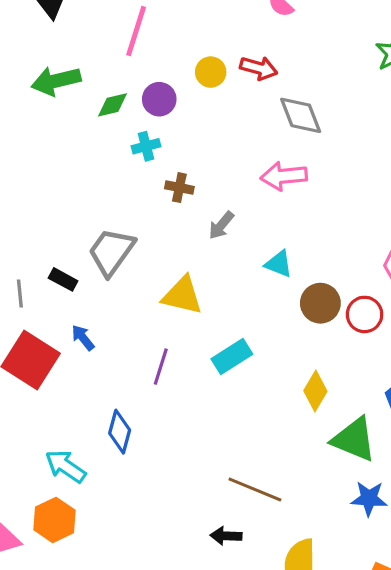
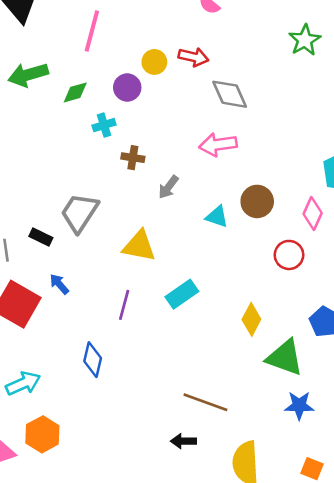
purple circle: (159, 99) -> (127, 88), moved
brown circle: (320, 303) -> (257, 201), moved
cyan arrow: (65, 466) -> (23, 383), moved, turned 124

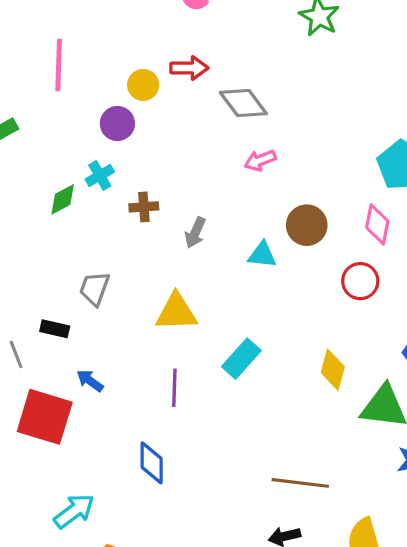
green diamond: (75, 92) -> (63, 199), moved
pink arrow: (218, 145) -> (260, 160), moved, size x0.7
gray trapezoid: (79, 213) -> (95, 289), size x0.7

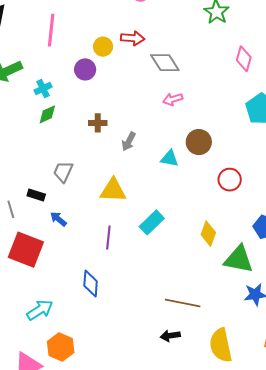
cyan cross: (100, 175) -> (43, 89), moved
pink diamond: (377, 224) -> (244, 59), moved
blue arrow: (90, 381) -> (58, 219), moved

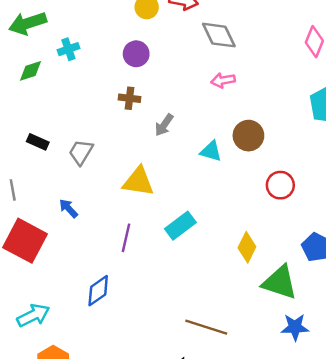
purple circle: (85, 69) -> (136, 54), moved
green diamond: (47, 114) -> (30, 71), moved
black rectangle: (36, 195) -> (38, 142), moved
blue diamond: (91, 283) -> (98, 291), turned 44

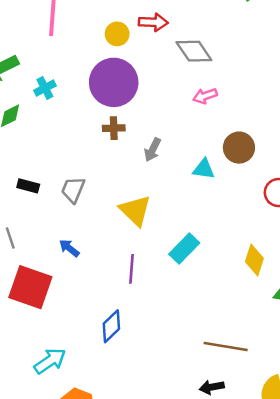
purple circle: (136, 54) -> (114, 82), size x1.8
yellow triangle: (138, 182) -> (135, 210), turned 44

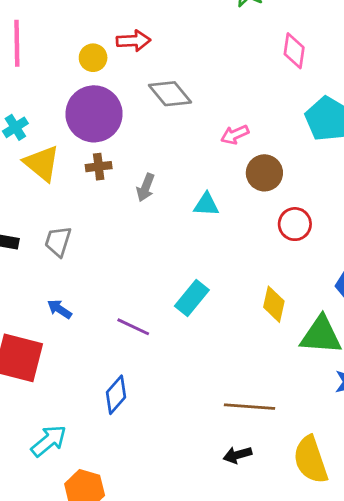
gray diamond: (194, 51) -> (170, 94), moved
pink arrow: (205, 96) -> (235, 135), moved
brown circle: (239, 148) -> (264, 173), moved
yellow triangle: (135, 210) -> (42, 163), moved
purple line: (131, 269) -> (133, 327), turned -64

